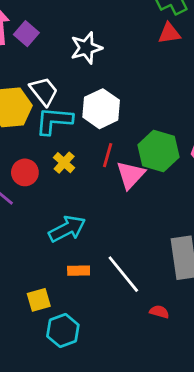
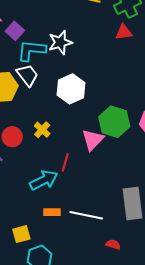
cyan L-shape: (54, 121) -> (31, 50), moved
red line: (108, 155) -> (65, 162), moved
white line: (123, 274) -> (86, 215), turned -40

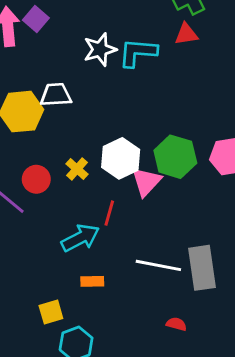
purple square: (15, 31) -> (36, 19), moved
cyan L-shape: (31, 50) -> (138, 53), moved
white trapezoid: (27, 75) -> (56, 95), turned -55
white hexagon: (71, 89) -> (121, 158), moved
white line: (86, 215) -> (158, 265), moved

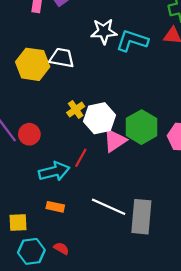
yellow cross: (77, 169) -> (76, 109), moved
red circle: (36, 179) -> (29, 134), moved
red semicircle: (176, 324) -> (61, 248), moved

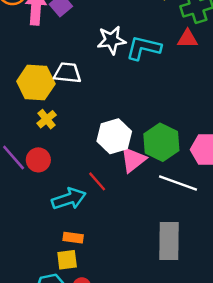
yellow cross: (76, 109) -> (47, 119), moved
red line: (81, 158) -> (97, 181), turned -66
white line: (109, 207) -> (178, 183), moved
yellow square: (18, 222) -> (67, 260), moved

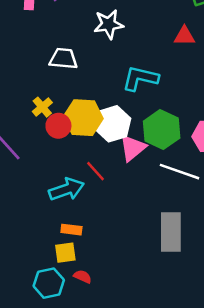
red triangle: (188, 39) -> (184, 36), moved
cyan L-shape: (144, 48) -> (140, 78), moved
yellow hexagon: (36, 83) -> (83, 118), moved
red circle: (38, 160) -> (58, 126), moved

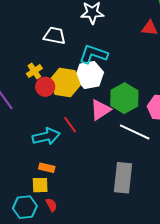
cyan L-shape: (140, 78) -> (93, 54), moved
white hexagon: (113, 124) -> (89, 75), moved
red semicircle: (83, 277) -> (51, 205), turned 32

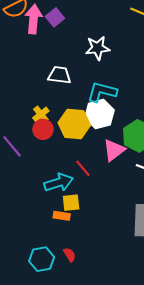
red circle: (45, 87) -> (43, 129), moved
yellow square: (40, 185) -> (71, 203), moved

